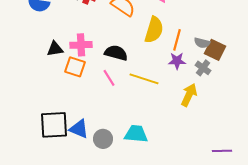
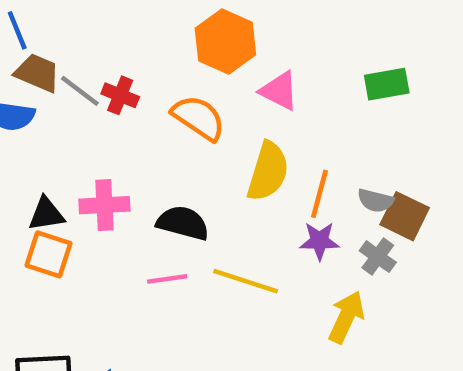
orange square: (75, 67) -> (49, 254), moved
pink line: (109, 78) -> (167, 279), turned -66

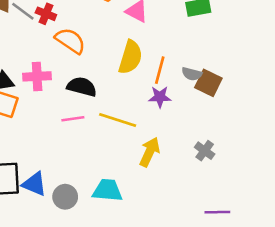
orange semicircle: (199, 118) -> (70, 41), moved
gray cross: (378, 257) -> (205, 151), moved
yellow arrow: (346, 317) -> (150, 152), moved

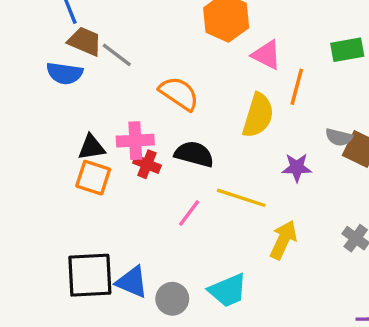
red cross: (46, 14) -> (147, 164), moved
orange line: (160, 70) -> (297, 87), moved
pink line: (73, 119) -> (189, 213), moved, turned -45
cyan trapezoid: (107, 190) -> (228, 290), turned 152

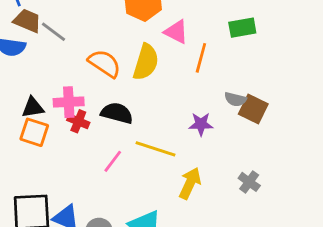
yellow semicircle: (258, 115) -> (146, 62), moved

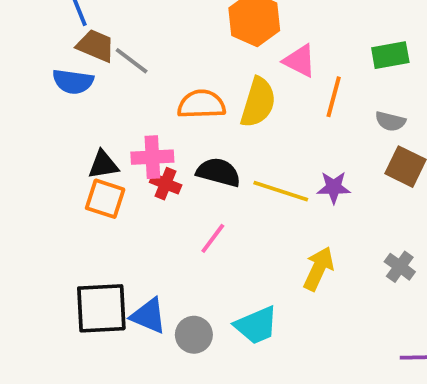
orange semicircle: (105, 63) -> (201, 104), turned -36
gray semicircle: (235, 99) -> (390, 121), moved
yellow line: (155, 149) -> (281, 191), moved

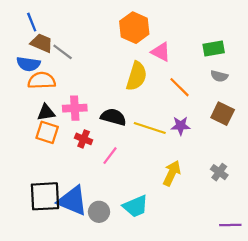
orange line: (334, 97) -> (180, 87), moved, turned -60
orange semicircle: (201, 104) -> (42, 81), moved
gray semicircle: (390, 121) -> (219, 76), moved
red cross: (166, 184) -> (84, 139), moved
blue triangle: (149, 316) -> (73, 201), size x1.4

